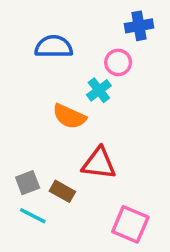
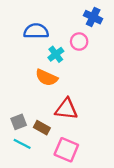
blue cross: (139, 26) -> (93, 17), turned 36
cyan cross: (99, 90) -> (56, 54), moved
pink square: (130, 224) -> (66, 150), moved

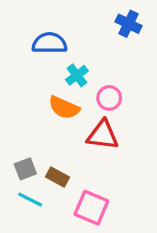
pink circle: (79, 42) -> (109, 98), moved
red triangle: (66, 109) -> (103, 135), moved

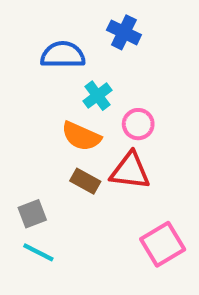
blue cross: (129, 24) -> (124, 32), moved
brown rectangle: (58, 177) -> (85, 181), moved
pink square: (91, 208) -> (163, 244), moved, turned 36

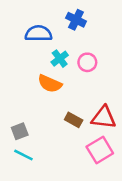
pink circle: (138, 124) -> (87, 62), moved
red triangle: (130, 171) -> (104, 117), moved
brown rectangle: (85, 181) -> (74, 120), moved

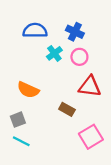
blue cross: (76, 20) -> (75, 32), moved
orange semicircle: (50, 84) -> (28, 90), moved
red triangle: (104, 117) -> (90, 86), moved

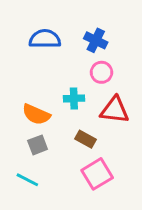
cyan cross: (54, 53) -> (74, 98), moved, turned 35
gray square: (18, 120) -> (38, 145), moved
pink square: (91, 137) -> (97, 174), moved

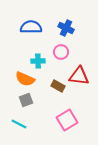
pink circle: (101, 72) -> (61, 52), moved
cyan cross: (74, 98) -> (38, 61), moved
brown rectangle: (86, 139) -> (58, 86), moved

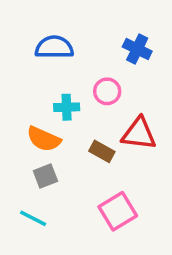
blue cross: (66, 28) -> (137, 49), moved

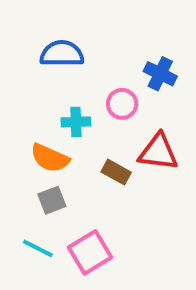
blue cross: (137, 49) -> (160, 74), moved
pink square: (118, 211) -> (90, 252), moved

